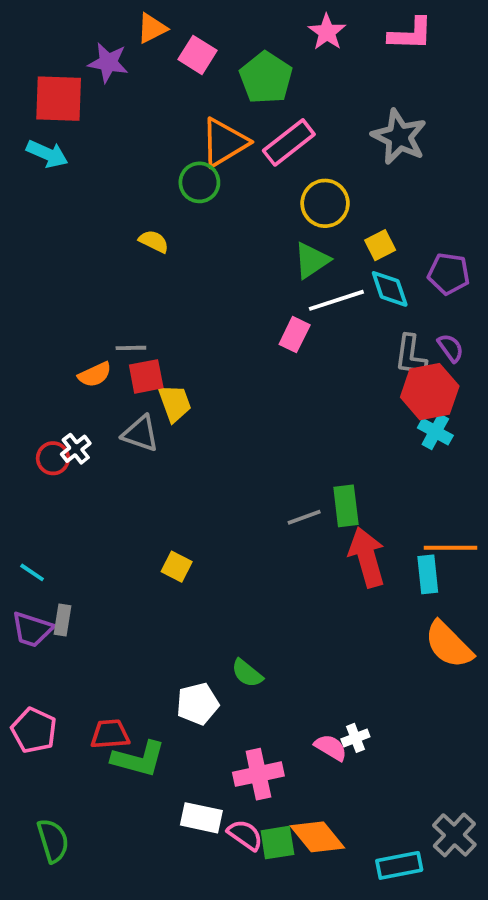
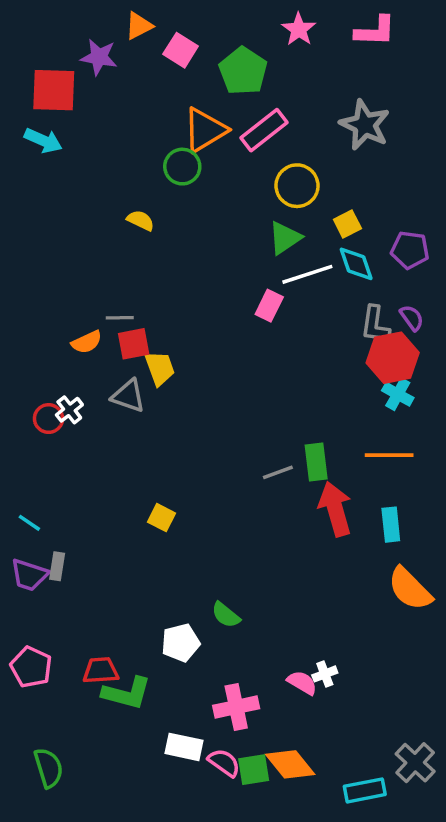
orange line: (451, 548) -> (389, 455), moved

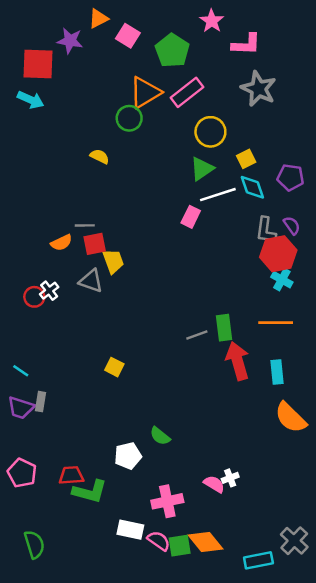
pink L-shape: (375, 31) -> (246, 44), moved

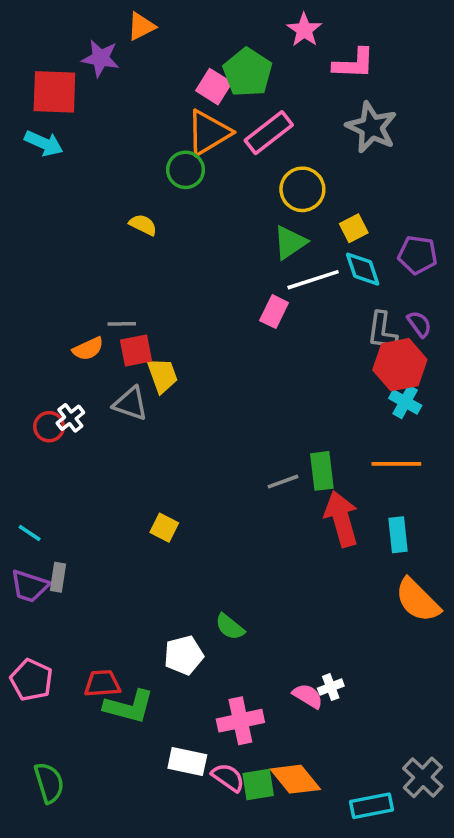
pink square: (128, 36) -> (214, 87), moved

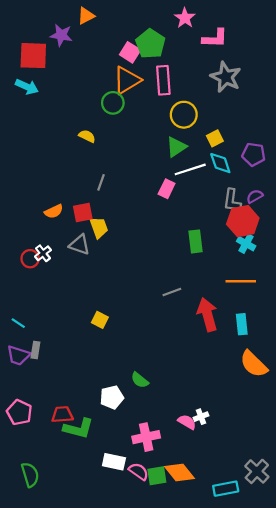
pink rectangle: (269, 133) -> (163, 80), turned -56
gray line: (122, 324) -> (101, 182), moved, turned -70
purple semicircle: (419, 324) -> (255, 196), turned -84
green rectangle: (322, 471) -> (196, 241), moved

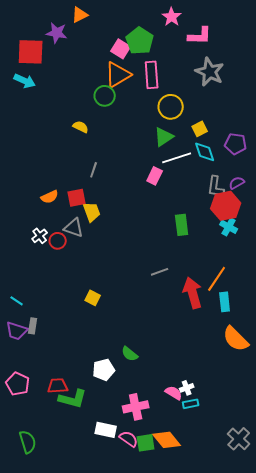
red circle: (30, 259) -> (58, 241), moved
orange line: (241, 281) -> (217, 279), moved, turned -56
cyan rectangle: (226, 489) -> (191, 404), moved, size x0.7

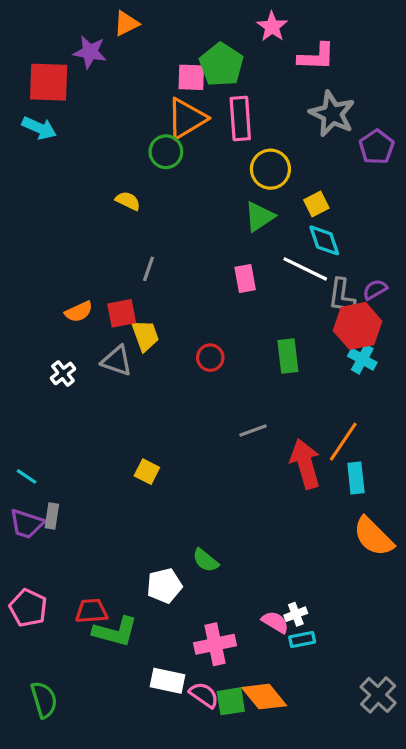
pink square: (121, 49) -> (191, 77), turned -30
purple pentagon: (236, 144) -> (377, 147), moved, turned 30
white line: (177, 158) -> (305, 269), moved, turned 44
pink rectangle: (155, 176) -> (245, 278), turned -36
red circle: (58, 241) -> (210, 358), moved

